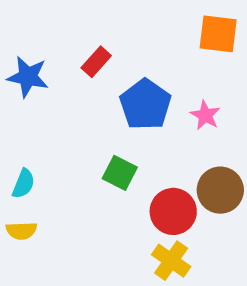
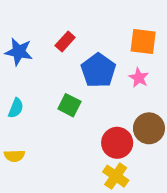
orange square: (218, 34) -> (143, 42), moved
green square: (120, 173) -> (69, 105), moved
cyan semicircle: (24, 184) -> (16, 108), moved

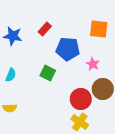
blue pentagon: (98, 70) -> (68, 49), turned -30
pink star: (139, 78) -> (93, 64), moved

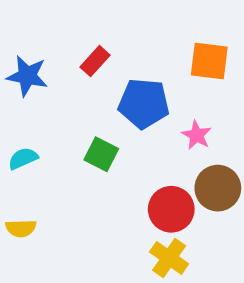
cyan semicircle: (11, 75) -> (23, 158), turned -136

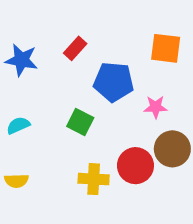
pink star: (197, 135) -> (156, 107), turned -30
yellow cross: (169, 258) -> (94, 179), moved, turned -32

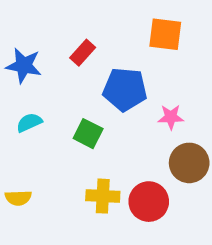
orange square: (166, 48) -> (165, 34), moved
cyan semicircle: (18, 125) -> (29, 122), moved
red circle: (135, 166) -> (149, 202), moved

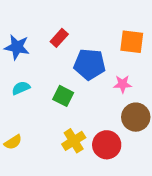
orange square: (165, 34) -> (132, 42), moved
yellow cross: (103, 196) -> (74, 141), turned -35
yellow semicircle: (18, 198) -> (13, 142), turned -30

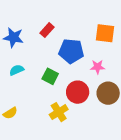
red circle: (107, 145) -> (78, 92), moved

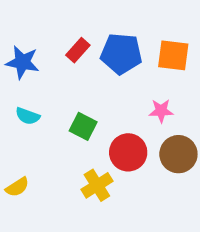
blue pentagon: (71, 51) -> (121, 54), moved
cyan semicircle: (17, 70) -> (28, 116), turned -136

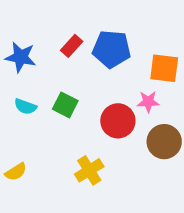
orange square: (173, 55) -> (164, 68), moved
green square: (83, 126) -> (65, 105), moved
red circle: (128, 152) -> (118, 121), moved

